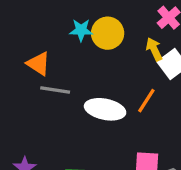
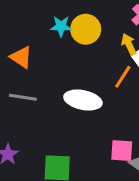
gray line: (55, 90) -> (23, 97), moved
orange line: (146, 101) -> (123, 77), moved

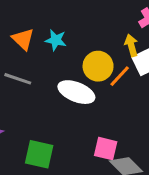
cyan star: (61, 26) -> (56, 40), moved
yellow circle: (86, 29) -> (98, 66), moved

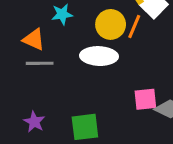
orange triangle: (23, 39) -> (34, 39), moved

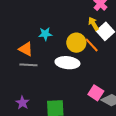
orange line: (134, 27) -> (92, 45), turned -70
pink square: (145, 99) -> (96, 93), turned 35

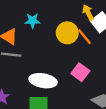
white ellipse: (67, 63) -> (43, 81), moved
pink square: (96, 93) -> (80, 72), moved

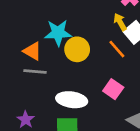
cyan star: (32, 21) -> (58, 33), size x1.5
yellow circle: (67, 33) -> (77, 49), moved

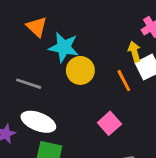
orange triangle: (32, 51) -> (37, 27), moved
white ellipse: (72, 100) -> (38, 122), moved

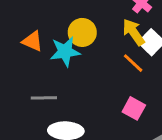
yellow arrow: (134, 52) -> (134, 32), size x1.4
yellow circle: (80, 70) -> (82, 32), moved

